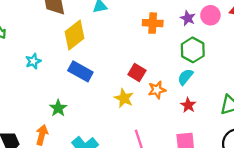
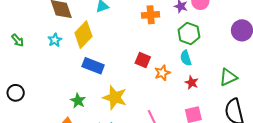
cyan star: (33, 61) -> (55, 40), moved
cyan semicircle: (185, 77) -> (186, 58), turned -49
yellow star: (124, 98) -> (115, 97), moved, size x1.4

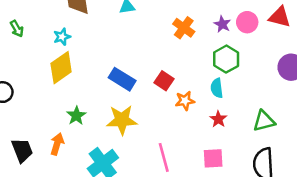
orange cross: (151, 15) -> (184, 28), turned 30
yellow diamond: (83, 35) -> (61, 68), moved
blue rectangle: (93, 66) -> (122, 79), moved
yellow star: (115, 97) -> (122, 120), turned -30

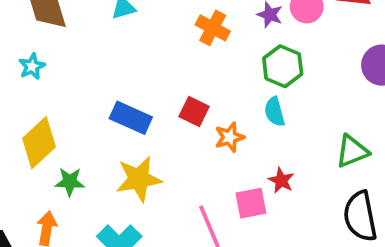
yellow diamond: (61, 68) -> (39, 143), moved
green star: (76, 116) -> (70, 182), turned -30
red star: (218, 119) -> (281, 180), moved
pink square: (213, 158) -> (251, 203), moved

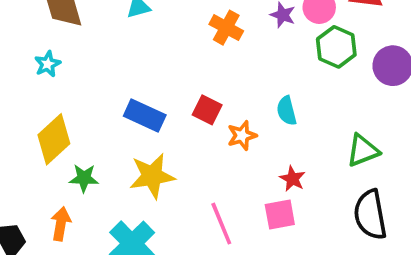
green hexagon: (283, 66) -> (336, 47), moved
pink square: (251, 203) -> (280, 214), moved

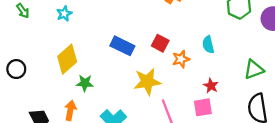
yellow star: (152, 176) -> (147, 82), moved

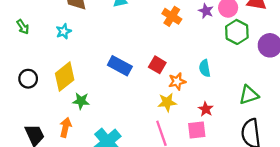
black circle: (16, 69) -> (28, 79), moved
yellow star: (147, 82) -> (167, 102), moved, size x0.7

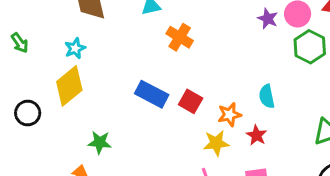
orange cross: (172, 16) -> (180, 37), moved
red square: (157, 65) -> (191, 101), moved
yellow diamond: (65, 77) -> (69, 86), moved
red star: (206, 109) -> (257, 135), moved

